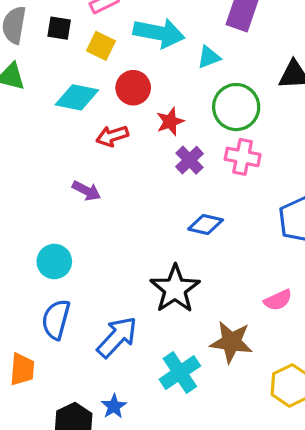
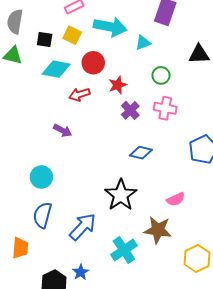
black square: (59, 28) -> (45, 39), moved
green circle: (236, 107) -> (161, 75), size x0.6
pink semicircle: (278, 300) -> (176, 199), moved

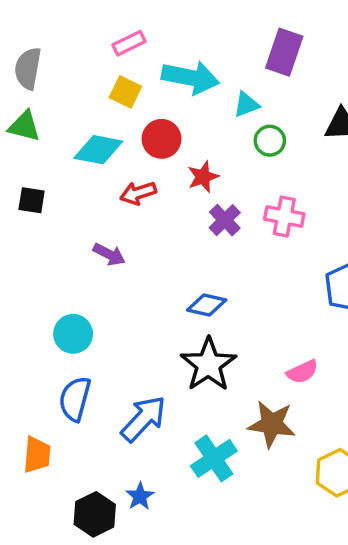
black square: (45, 39) -> (32, 200), moved
green circle: (161, 75) -> (270, 141), moved
blue diamond: (141, 153) -> (207, 305), moved

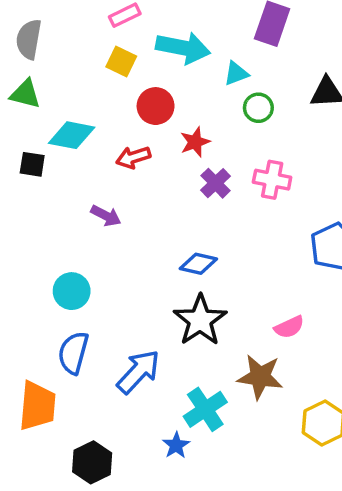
cyan diamond: (98, 150) -> (72, 135), moved
orange trapezoid: (37, 455) -> (37, 406), size x1.4
blue star: (140, 496) -> (176, 445), moved

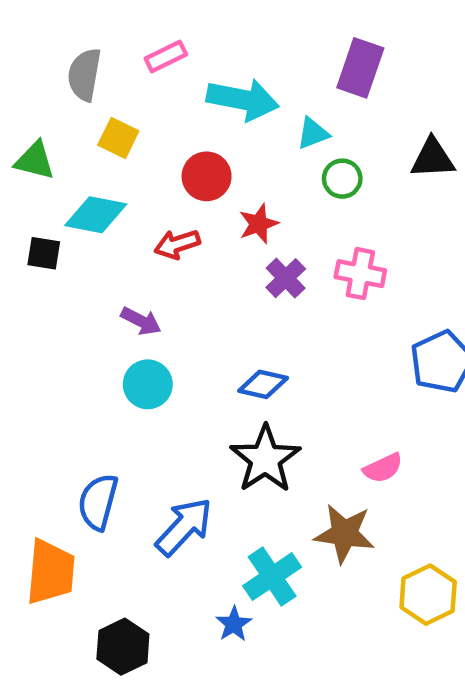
gray semicircle: (29, 39) -> (84, 75), moved
yellow square: (121, 61) -> (118, 138), moved
cyan circle: (72, 291) -> (148, 384), moved

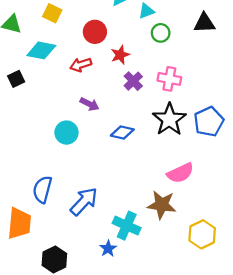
black square: (44, 253) -> (16, 79), moved, turned -35
purple arrow: (141, 321) -> (89, 104), moved
black star: (265, 459) -> (169, 119), moved
pink semicircle: (383, 468) -> (180, 173), size x1.4
cyan cross: (272, 577) -> (127, 226), turned -32

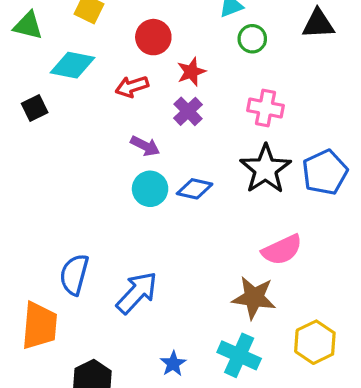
purple cross: (133, 81) -> (188, 111), moved
cyan circle: (66, 133) -> (150, 189), moved
cyan cross: (127, 226) -> (239, 355), moved

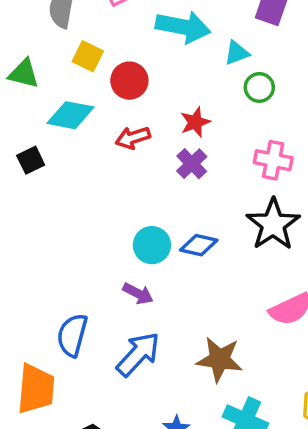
red circle: (153, 37) -> (129, 81), moved
purple arrow: (145, 146) -> (138, 294), moved
brown star: (254, 298) -> (219, 359), moved

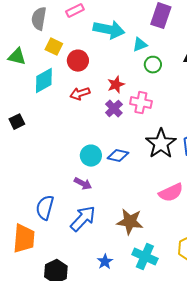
cyan diamond: (71, 115) -> (44, 81), turned -40
black square: (31, 160) -> (17, 122), moved
pink cross: (273, 160) -> (141, 103), moved

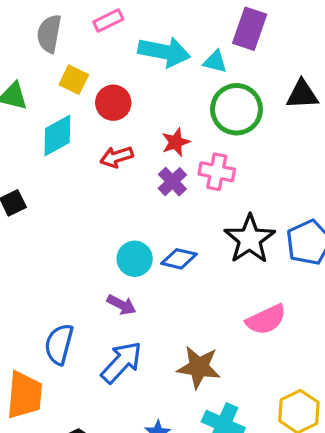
cyan triangle: (140, 45) -> (215, 62), moved, turned 35
green circle: (153, 65) -> (236, 109), size x1.8

